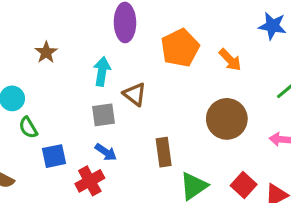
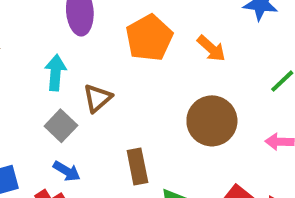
brown triangle: (135, 94) -> (97, 98), turned 45
gray square: (104, 115) -> (61, 126), turned -35

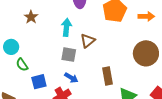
orange arrow: (211, 48) -> (146, 16), turned -42
gray square: (61, 126) -> (69, 55), turned -35

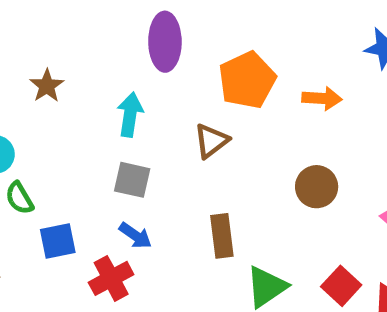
brown triangle: (88, 41) -> (211, 141), moved
brown circle: (146, 53) -> (317, 187), size x0.7

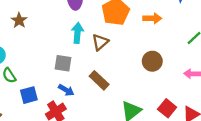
cyan arrow: (130, 115) -> (77, 33), moved
brown rectangle: (222, 236) -> (99, 80), moved, turned -36

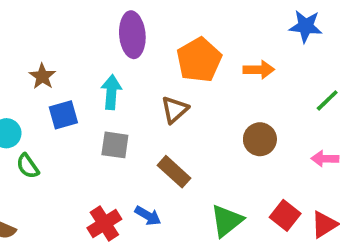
cyan arrow: (77, 33) -> (111, 92), moved
blue arrow: (66, 90) -> (148, 216), moved
blue square: (29, 95) -> (63, 115), moved

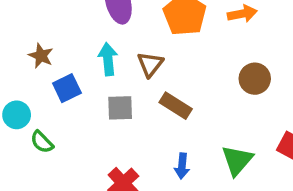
brown triangle: (175, 110) -> (150, 64), moved
brown rectangle: (174, 172) -> (176, 106), moved
blue arrow: (148, 216) -> (182, 166), moved, turned 75

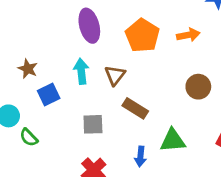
gray square: (120, 108) -> (93, 124), moved
green triangle: (237, 160) -> (173, 140), moved, turned 44

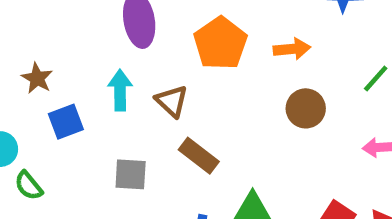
brown triangle: (115, 75) -> (172, 101), turned -30
brown circle: (198, 87) -> (306, 108), moved

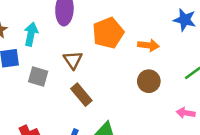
cyan arrow: (120, 90) -> (31, 34), moved
gray square: (131, 174) -> (38, 77), moved

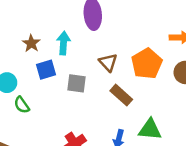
orange pentagon: (108, 33) -> (147, 64), moved

